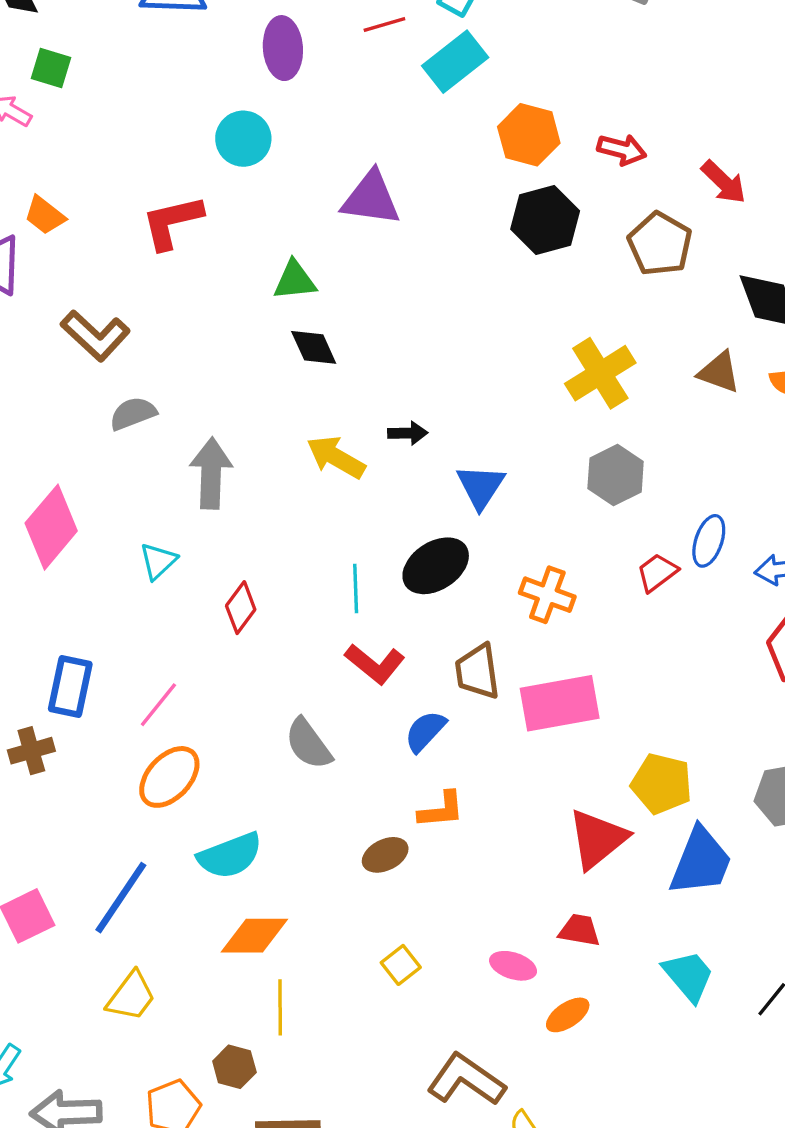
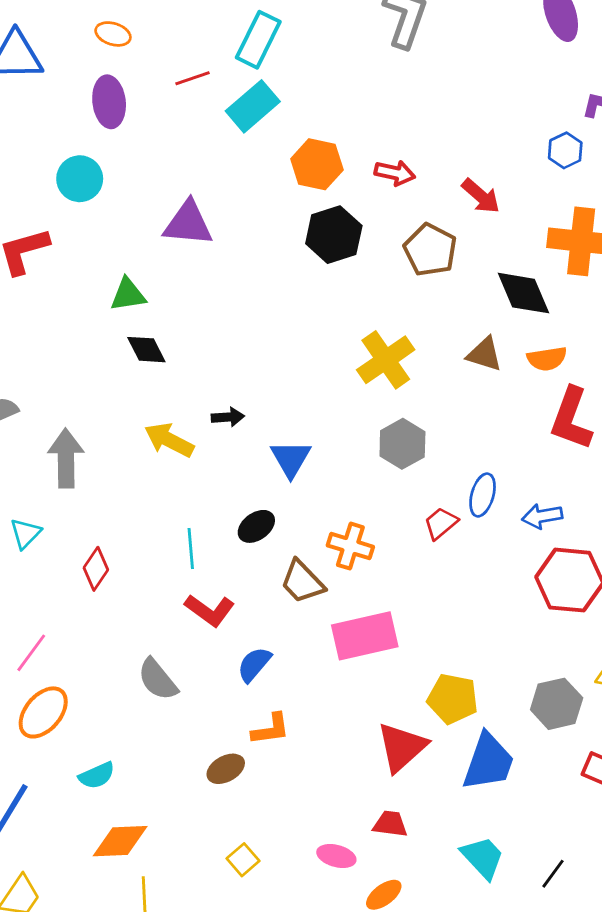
black ellipse: (436, 566) -> (256, 526), size x0.7
brown trapezoid: (477, 672) -> (302, 582), moved, turned -33
cyan semicircle: (230, 856) -> (97, 775), size x0.7

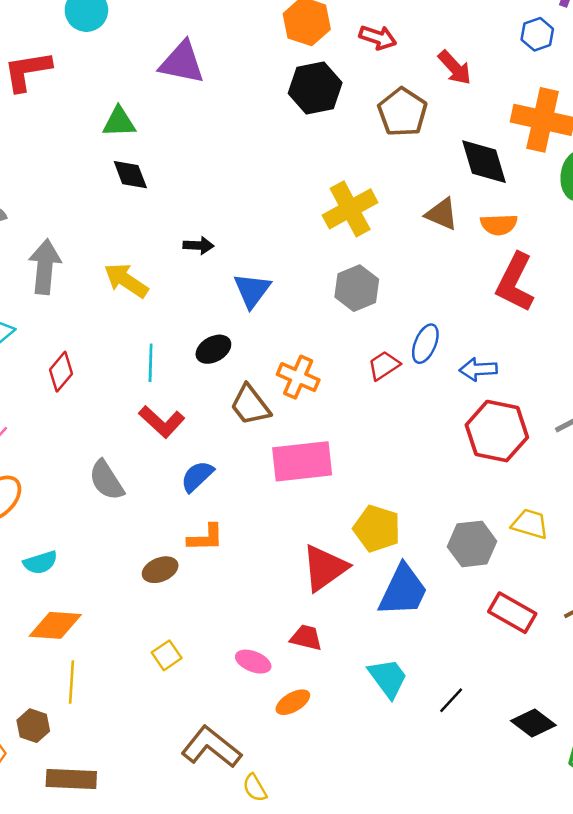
yellow arrow: (169, 440) -> (126, 280), moved

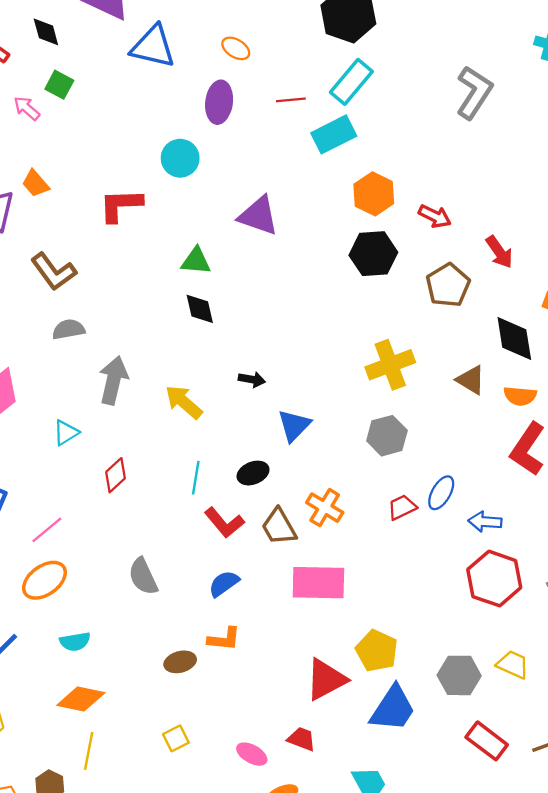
red L-shape: (162, 422) -> (224, 523), moved

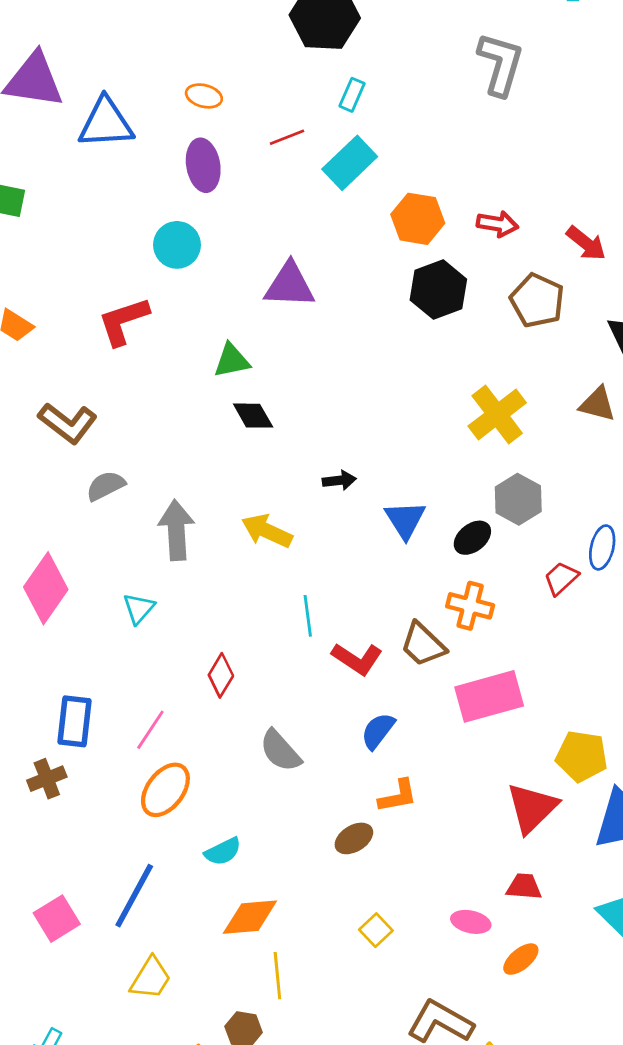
cyan rectangle: (351, 82) -> (352, 95), size x0.6
black ellipse: (253, 473) -> (472, 538), moved
red diamond: (116, 475) -> (221, 675), moved

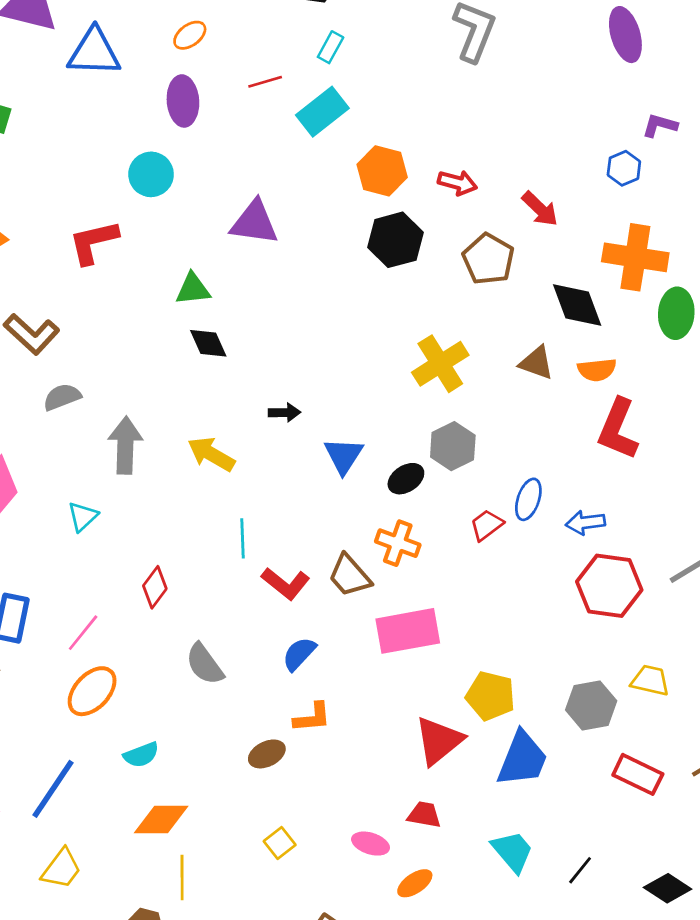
orange ellipse: (204, 96) -> (190, 35), turned -56

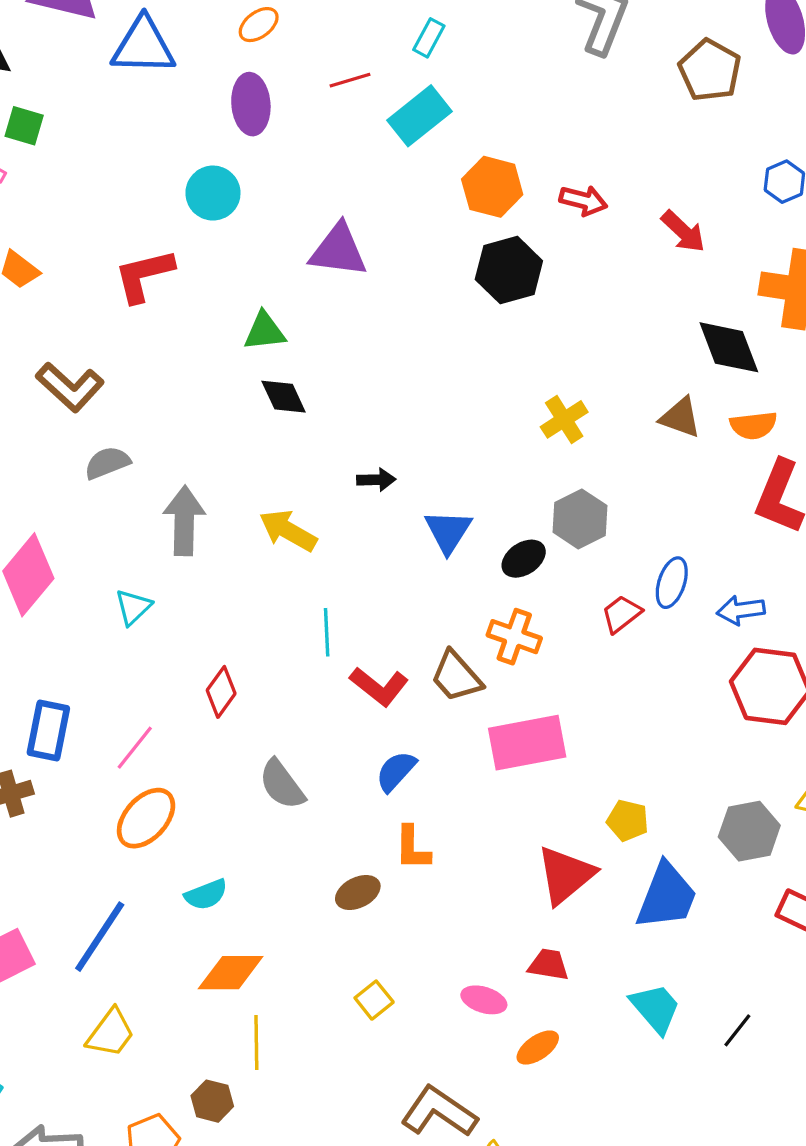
brown pentagon: (488, 259) -> (710, 70), moved
yellow cross: (440, 364) -> (564, 419), size x0.7
yellow pentagon: (490, 696) -> (628, 820), size x0.7
orange L-shape: (312, 717) -> (412, 848), turned 96

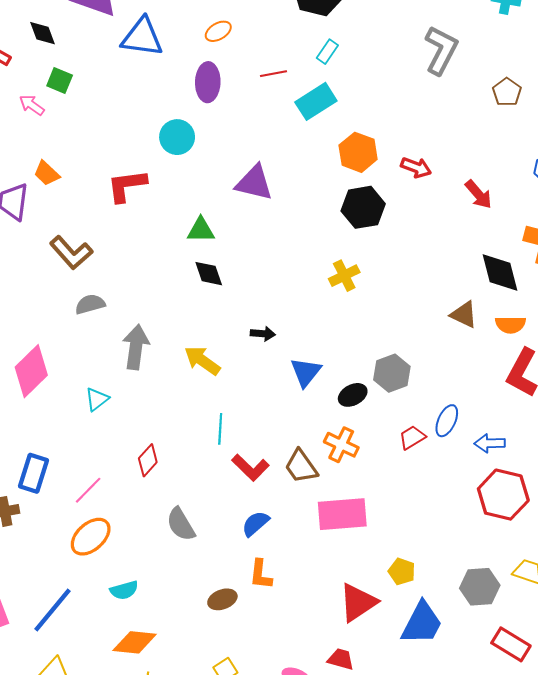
brown pentagon: (710, 70) -> (507, 92), size x0.7
yellow cross: (564, 419) -> (344, 276), moved

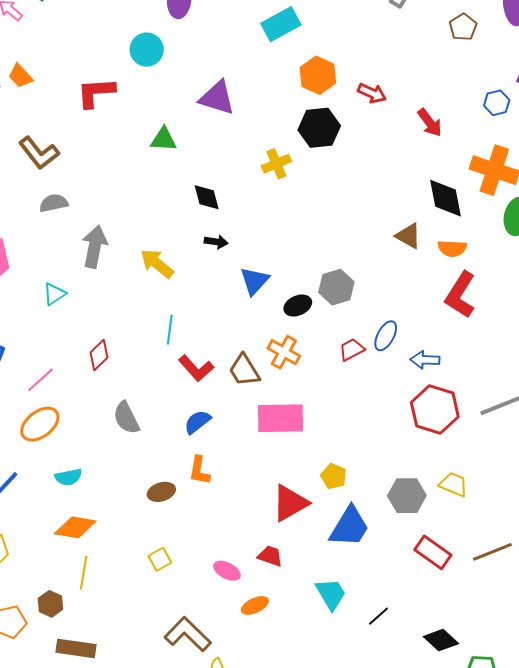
black diamond: (209, 274) -> (207, 197), moved
yellow cross: (344, 276) -> (276, 164), moved

